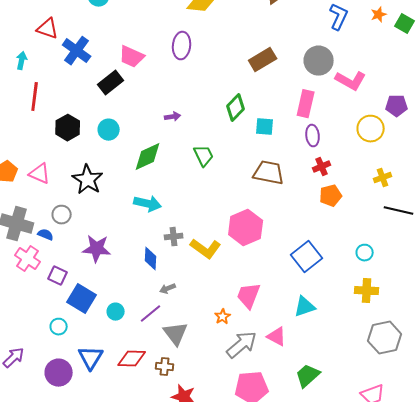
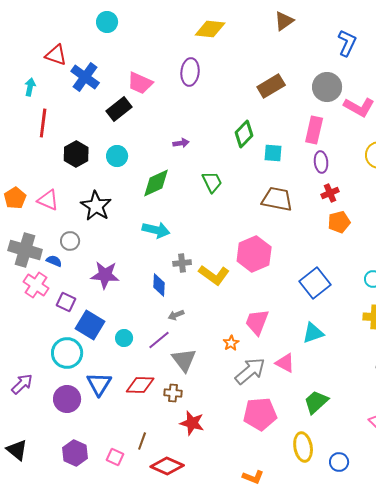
cyan circle: (59, 327) -> (67, 353), size x1.8

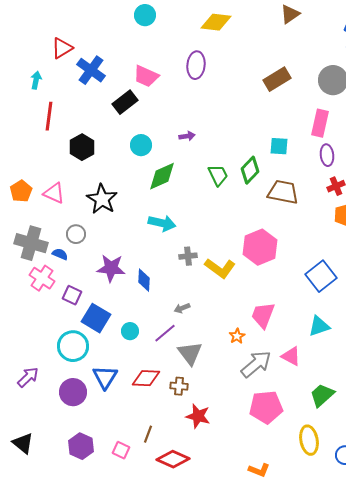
cyan circle: (107, 22) -> (145, 15), moved
red triangle: (56, 55) -> (62, 48), turned -50
green diamond: (244, 134) -> (250, 170), moved
cyan circle: (117, 156) -> (141, 145), moved
blue diamond: (159, 285) -> (144, 280), moved

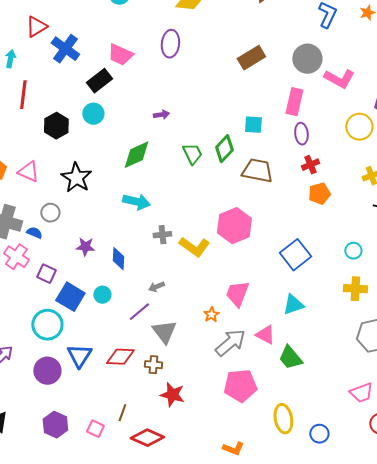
cyan circle: (141, 145) -> (93, 114), moved
purple star: (111, 268) -> (85, 247), size x0.7
cyan circle: (130, 331) -> (102, 295), moved
green trapezoid: (322, 395) -> (290, 358), moved, turned -88

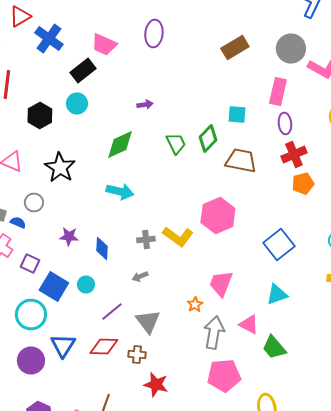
red cross: (310, 165) -> (294, 154), size x1.4
gray cross: (162, 235) -> (146, 240), moved
purple line: (139, 312) -> (112, 312), moved
gray arrow: (230, 343) -> (214, 332), turned -40

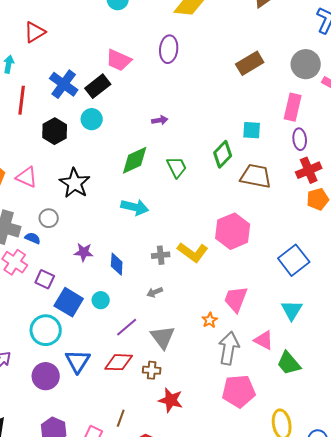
blue cross: (49, 38) -> (64, 84), moved
green trapezoid: (176, 144) -> (177, 167), moved
cyan triangle: (277, 294) -> (292, 310), turned -40

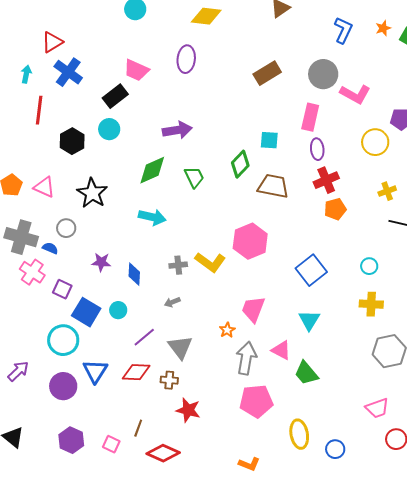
blue cross: (64, 84) -> (68, 72), moved
purple arrow: (160, 120) -> (177, 130), size x1.8

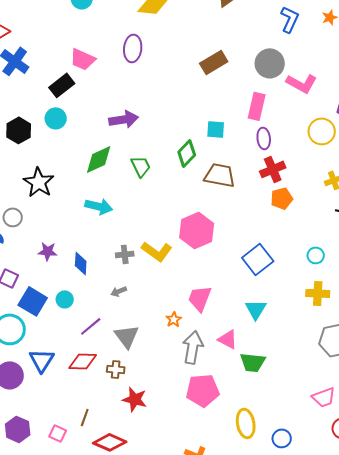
green trapezoid: (306, 373) -> (253, 362), turned -44

